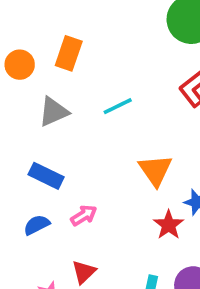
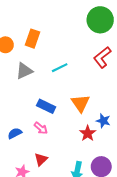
blue rectangle: (46, 176) -> (46, 106), moved
pink arrow: (84, 215) -> (41, 128), turned 72

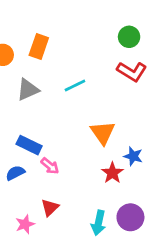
green circle: (100, 20) -> (129, 37), moved, size x0.6
red L-shape: (102, 57) -> (132, 72), turned -110
blue rectangle: (46, 106) -> (29, 145), moved

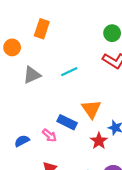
orange rectangle: (39, 47) -> (42, 29), moved
blue rectangle: (29, 145) -> (67, 122), moved

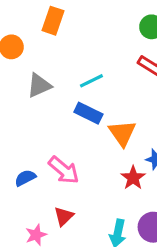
blue rectangle: (67, 122) -> (88, 113), moved
pink arrow: (49, 135) -> (64, 170), size x1.5

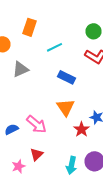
cyan line: (91, 81) -> (54, 47), moved
blue rectangle: (88, 113) -> (66, 77), moved
orange triangle: (122, 133) -> (66, 107), moved

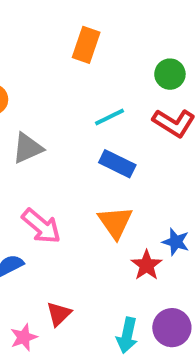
orange rectangle: (30, 27) -> (86, 45), moved
cyan line: (54, 47) -> (110, 117), moved
pink arrow: (36, 124) -> (41, 226), moved

